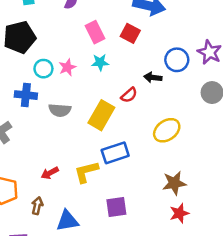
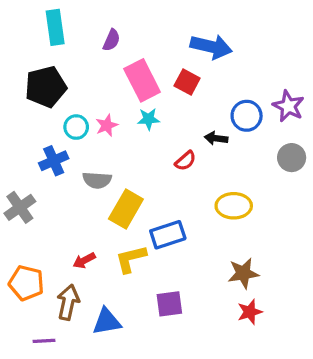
pink rectangle: (95, 32) -> (142, 80), size x1.4
blue cross: (26, 95) -> (54, 161), turned -30
yellow rectangle: (101, 115) -> (126, 209), moved
yellow ellipse: (167, 130) -> (234, 206), turned 36
brown arrow: (37, 206) -> (68, 302), size x1.5

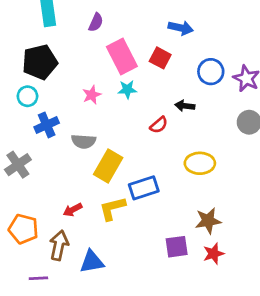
blue arrow: (211, 47) -> (181, 28), size x0.7
blue circle: (247, 116) -> (211, 72), moved
cyan circle: (76, 127) -> (27, 96), moved
purple square: (169, 304) -> (177, 247), moved

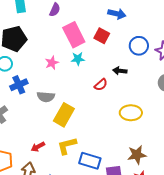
blue rectangle: (144, 188) -> (90, 161), moved, turned 35

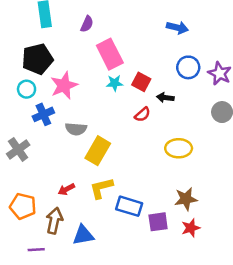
blue arrow: (117, 14) -> (177, 28), moved
red square: (102, 36) -> (141, 82), moved
pink star: (52, 63) -> (64, 85), moved, size x1.6

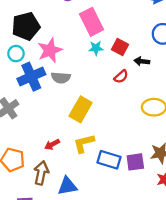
blue cross: (43, 114) -> (31, 77), size x1.4
gray semicircle: (76, 129) -> (61, 78), moved
purple square: (158, 222) -> (135, 162), moved

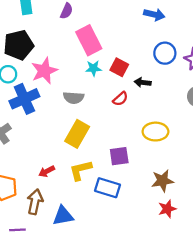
gray semicircle: (61, 78) -> (74, 98), moved
purple square: (135, 162) -> (119, 156), moved

